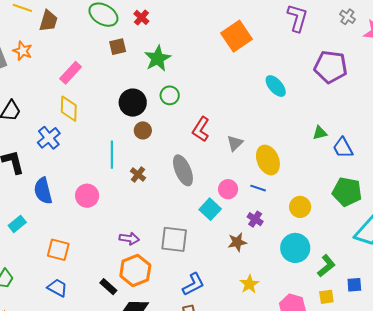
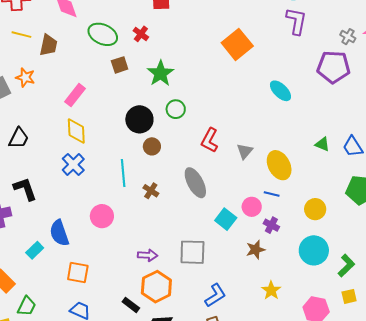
gray cross: (347, 17) -> (348, 37), moved
green triangle: (320, 133) -> (322, 144), moved, turned 42
blue cross: (49, 138) -> (73, 164), moved
pink circle: (228, 189) -> (252, 207), moved
blue semicircle: (43, 191) -> (59, 233), moved

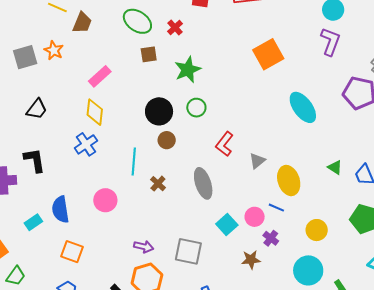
cyan ellipse: (280, 91) -> (303, 107), size x1.4

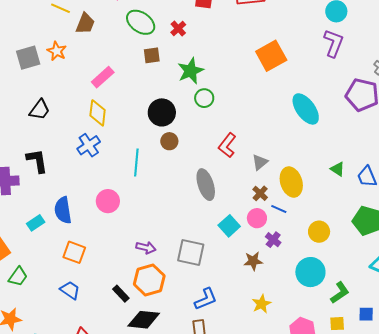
green circle: (196, 108) -> (204, 98), moved
brown cross: (158, 184) -> (260, 193), moved

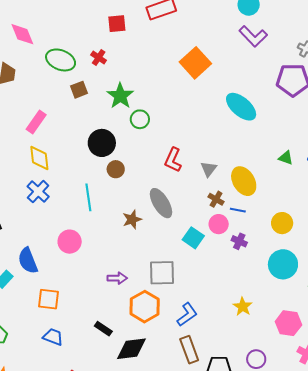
purple L-shape: (334, 43) -> (253, 36), turned 128
brown star: (253, 261) -> (132, 219), moved
orange hexagon: (149, 280) -> (145, 307), moved

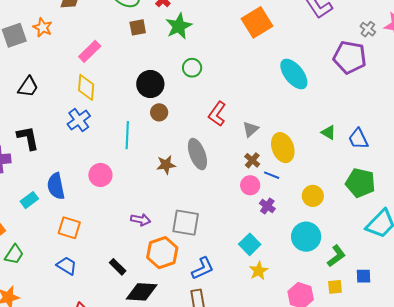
green star: (120, 96) -> (179, 26), moved
cyan square: (193, 238) -> (250, 244), moved

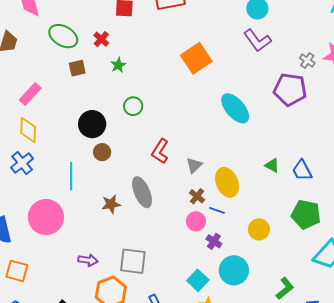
green star: (179, 26) -> (118, 65), size x0.6
pink circle: (100, 175) -> (46, 217), size x1.5
cyan circle: (306, 237) -> (234, 270), moved

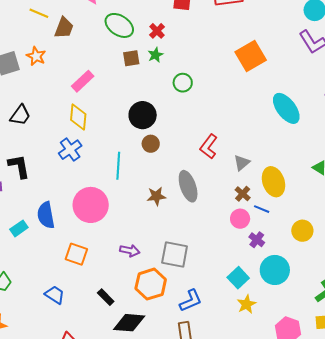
green star: (118, 65) -> (155, 55), moved
green circle: (133, 106) -> (183, 83), moved
orange square: (17, 271) -> (76, 254), moved

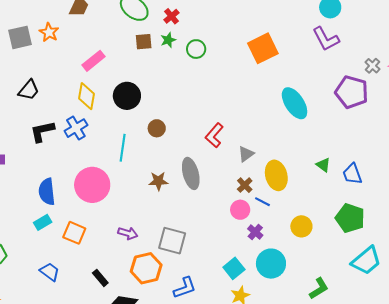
green circle: (183, 83) -> (196, 49), moved
black circle: (143, 115) -> (127, 96), moved
black L-shape: (19, 166) -> (42, 131), moved, turned -96
cyan rectangle: (19, 228) -> (43, 222), moved

